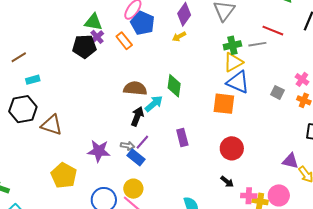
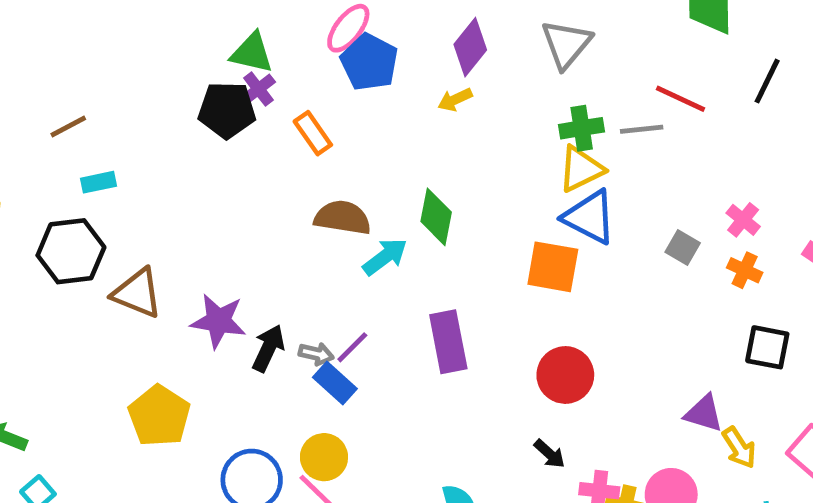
orange rectangle: (124, 41) -> (313, 133), moved
black arrow: (137, 116) -> (268, 348), moved
purple rectangle: (182, 137) -> (448, 342), size x1.4
purple star: (99, 151) -> (218, 321), moved

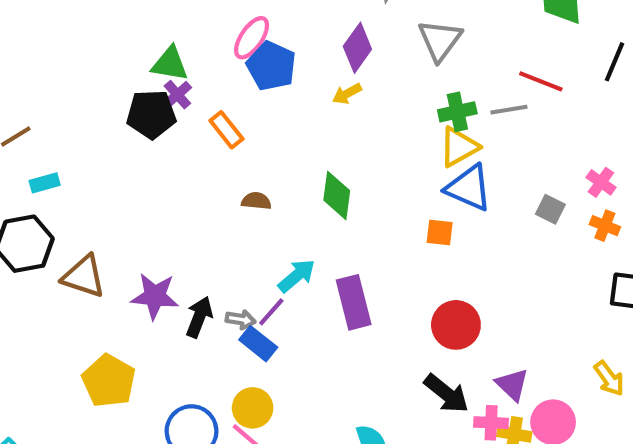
brown semicircle: (343, 218) -> (256, 201), size x0.6
cyan arrow: (385, 257) -> (297, 276), moved
orange square: (553, 267) -> (440, 233), size x0.6
purple triangle: (704, 413) -> (512, 385), moved, turned 30
black arrow: (550, 454) -> (446, 394), size x1.6

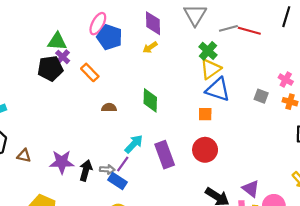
purple diamond: (357, 48) -> (153, 23), turned -30
gray line: (509, 110) -> (228, 28), moved
green cross: (457, 112) -> (208, 51), turned -30
brown triangle: (84, 276) -> (24, 156), size x0.6
red circle: (456, 325) -> (205, 150), moved

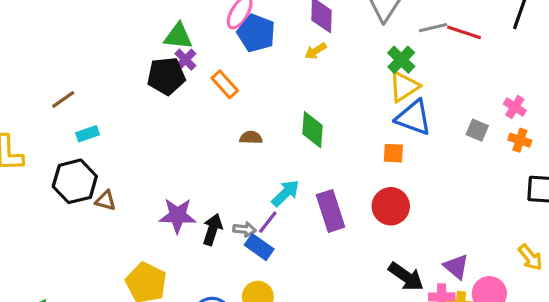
brown triangle: (24, 156) -> (106, 201), moved

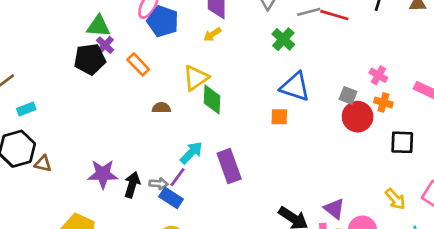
yellow triangle: (404, 87) -> (196, 78), moved
red circle: (391, 206) -> (358, 117), moved

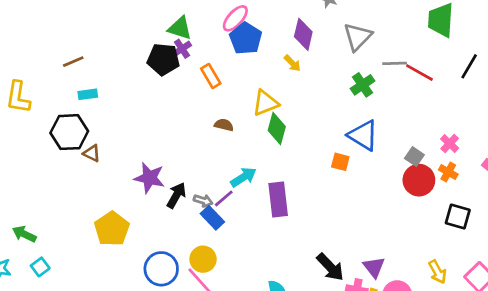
yellow arrow: (212, 34) -> (292, 63), turned -114

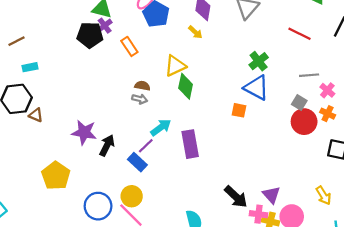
gray line: (395, 63) -> (309, 75), moved
green cross: (363, 85) -> (259, 61), moved
gray arrow: (203, 201) -> (140, 99), moved

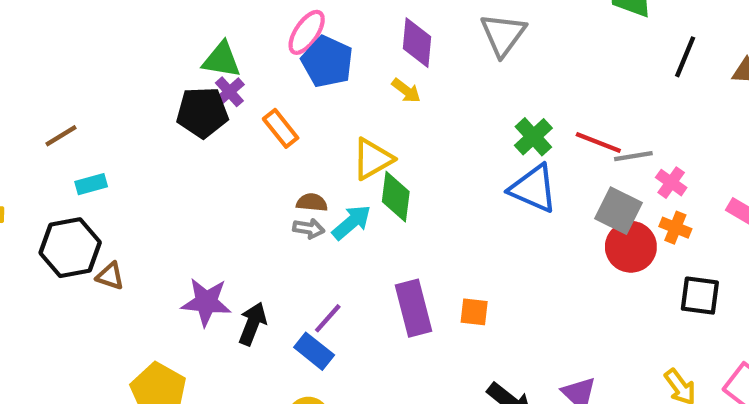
red line: (299, 34) -> (598, 143), moved
gray square: (299, 103) -> (619, 211), size x1.5
orange square: (239, 110) -> (474, 312), moved
cyan arrow: (161, 127) -> (352, 222), moved

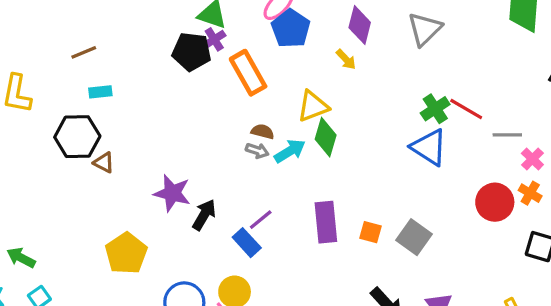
orange rectangle: (281, 128) -> (248, 73), size x1.5
red line: (598, 143) -> (466, 109), moved
gray square: (619, 211) -> (414, 237), moved

